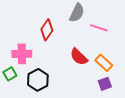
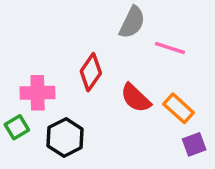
red diamond: (47, 30) -> (91, 72), moved
purple square: (105, 84) -> (194, 144), moved

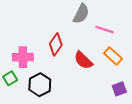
orange rectangle: (179, 108) -> (113, 56), moved

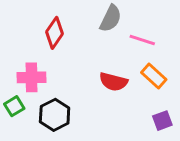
red diamond: (56, 44) -> (55, 33), moved
red semicircle: (83, 60) -> (113, 82), turned -30

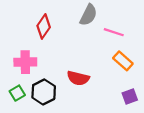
red semicircle: (113, 82) -> (78, 78), moved
green square: (14, 106) -> (17, 93), moved

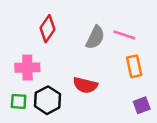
gray semicircle: (88, 15) -> (95, 37), moved
orange rectangle: (123, 61) -> (134, 66), turned 36
green square: (17, 93) -> (19, 101), turned 35

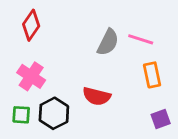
red diamond: (48, 29) -> (31, 25), moved
pink cross: (27, 68) -> (31, 76), turned 35

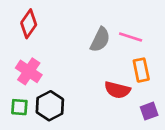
red semicircle: (97, 96) -> (117, 90), moved

